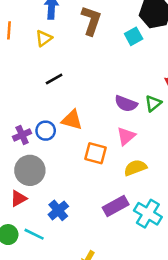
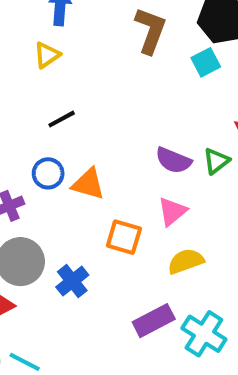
brown L-shape: (91, 20) -> (150, 30), moved
cyan square: (134, 36) -> (206, 62), moved
blue circle: (46, 131) -> (48, 173), moved
blue cross: (58, 210) -> (72, 281), moved

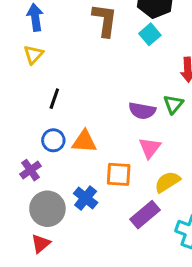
black line: (62, 119) -> (54, 99), turned -30
blue cross: (72, 281) -> (86, 198), moved
purple rectangle: (154, 321) -> (145, 215), moved

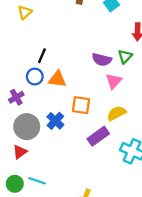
black line: (54, 99) -> (42, 56), moved
pink triangle: (150, 148) -> (114, 81), moved

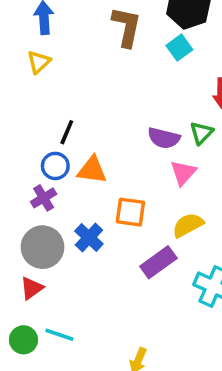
purple cross: (16, 97) -> (44, 198), moved

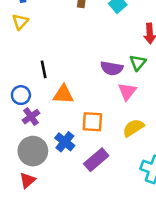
black line: (67, 132) -> (44, 69), turned -30
blue circle: (55, 166) -> (21, 95), moved
purple rectangle: (158, 262) -> (96, 160), moved

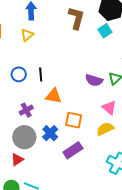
pink triangle: (127, 91) -> (109, 108), moved, turned -35
blue circle: (21, 95) -> (19, 74), moved

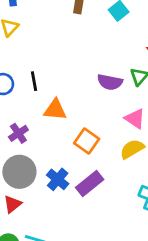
orange square: (74, 120) -> (87, 141), turned 30
blue cross: (50, 133) -> (58, 179), moved

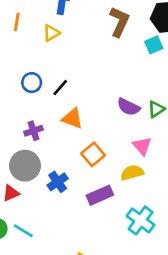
black line: (34, 81) -> (60, 88), turned 36
purple rectangle: (90, 183) -> (100, 195), moved

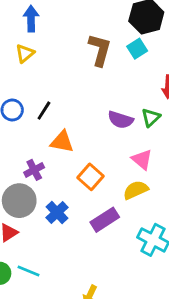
brown L-shape: (119, 22) -> (100, 50), moved
purple cross: (33, 131) -> (34, 170), moved

